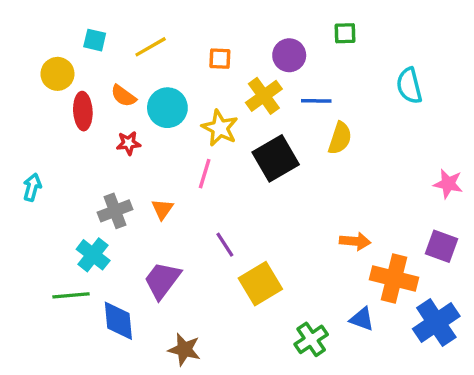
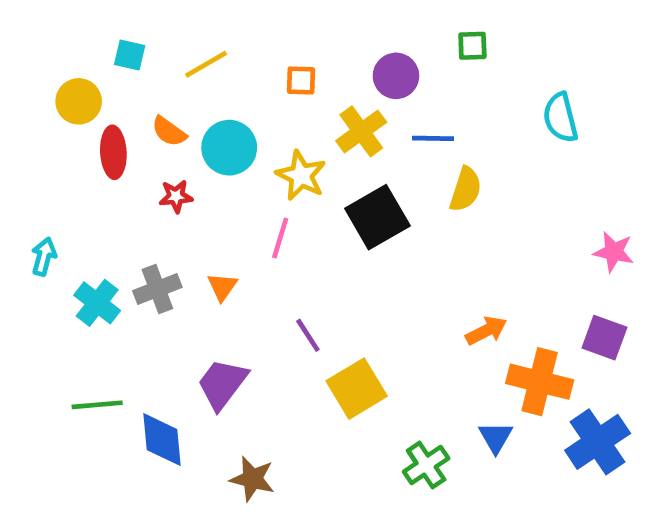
orange arrow: (355, 241) -> (486, 331), turned -32
cyan cross: (93, 255) -> (97, 303), moved
blue triangle: (362, 319) -> (496, 437), turned 40

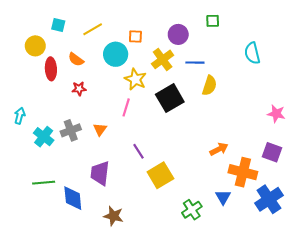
cyan circle: (229, 148) -> (116, 54), moved
purple trapezoid: (222, 384) -> (100, 173), turned -30

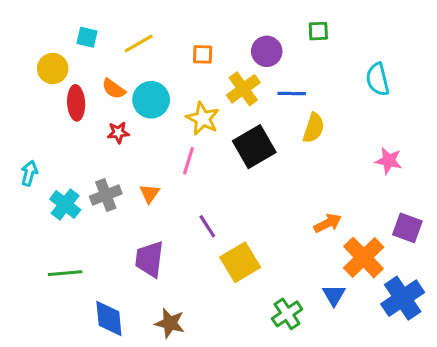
cyan circle: (116, 54) -> (151, 100), moved
pink star: (276, 114) -> (389, 161), moved
orange cross: (243, 172) -> (364, 258), turned 32
blue diamond: (73, 198) -> (109, 318), moved

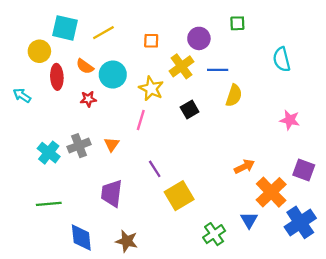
cyan square: (87, 37) -> (65, 28), size x1.6
black square: (254, 147) -> (190, 109), size x0.6
cyan arrow: (29, 173) -> (22, 95), moved, turned -72

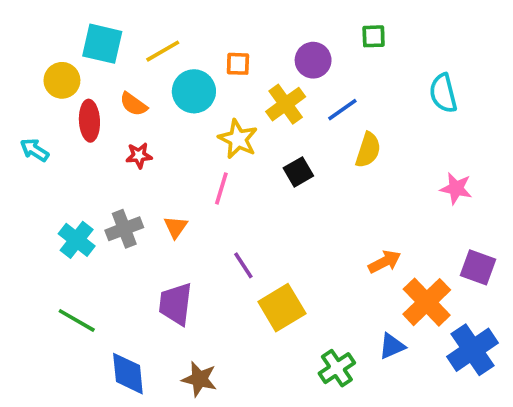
blue line: (218, 70) -> (342, 110), turned -36
cyan circle: (113, 75) -> (194, 91), moved
green line: (49, 204) -> (77, 320), turned 35
blue triangle: (249, 220) -> (392, 346), turned 36

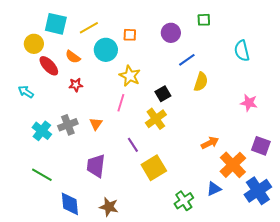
yellow cross: (286, 104) -> (156, 119), moved
red ellipse: (89, 121) -> (49, 66), turned -40
cyan arrow: (34, 150) -> (26, 92), moved

